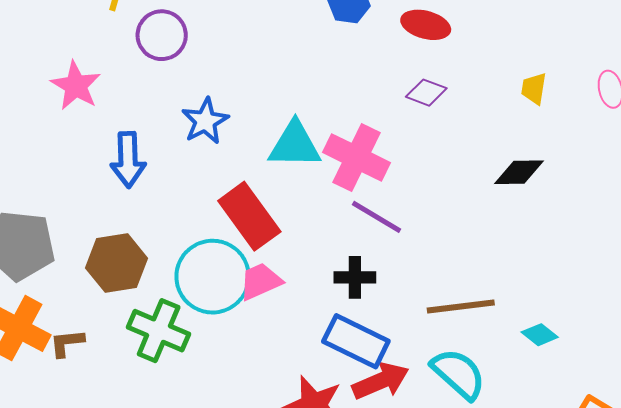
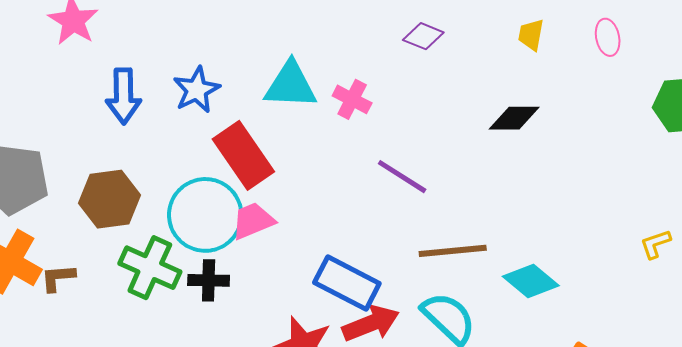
blue star: (205, 121) -> (197, 90), moved
pink cross: (357, 157) -> (352, 99), size x0.6
purple line: (376, 217) -> (402, 177), moved
black cross: (355, 277) -> (209, 280), moved
cyan diamond: (540, 335) -> (531, 281), size x1.5

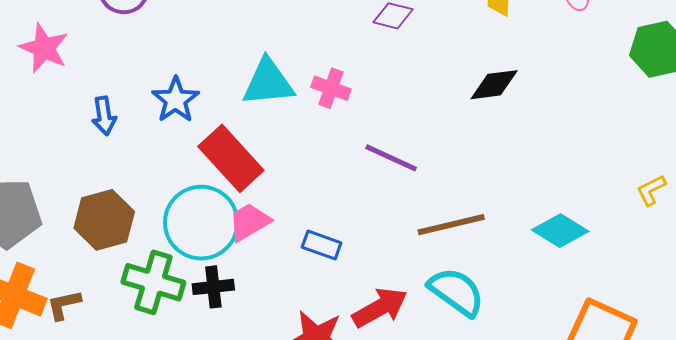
blue arrow: (124, 96) -> (104, 116), size x0.7
cyan diamond: (531, 281) -> (560, 231), moved
blue rectangle: (347, 283) -> (322, 245), moved, size x0.6

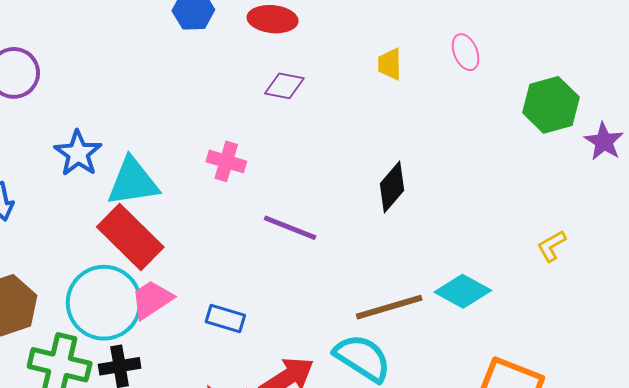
cyan triangle: (268, 82) -> (133, 182), moved
black diamond: (494, 85) -> (392, 187), moved, turned -39
blue star: (176, 100) -> (78, 153), moved
brown line: (451, 225) -> (389, 307), moved

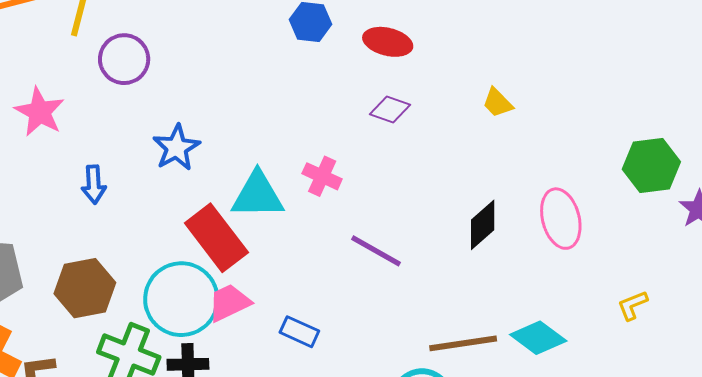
pink ellipse: (466, 52) -> (561, 219), moved, size x1.6
yellow trapezoid: (390, 64) -> (498, 103), turned -52
cyan triangle: (133, 182) -> (258, 195), moved

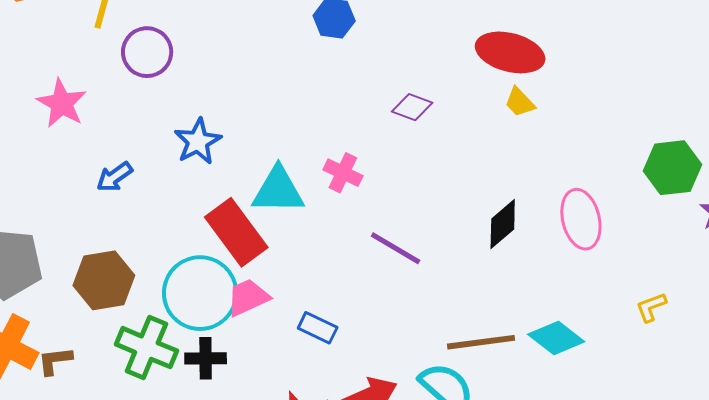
red ellipse: (388, 42) -> (510, 52), moved, size x1.4
blue arrow: (94, 184) -> (114, 177), turned 57

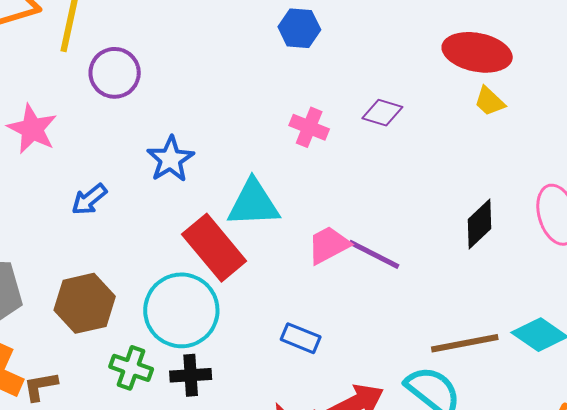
pink cross: (343, 173) -> (309, 127), moved
pink trapezoid: (248, 297) -> (329, 245), moved
green cross: (146, 348) -> (131, 368), size x0.7

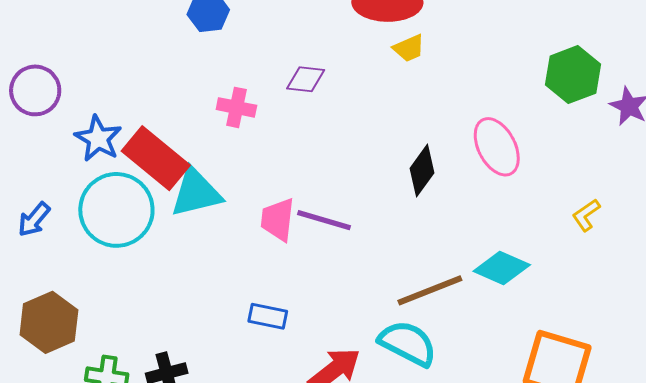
yellow trapezoid: (490, 101) -> (409, 48), turned -56
blue star: (170, 159) -> (98, 139), moved
pink trapezoid: (329, 245) -> (278, 219), turned -45
red rectangle: (214, 248) -> (156, 158), moved
cyan circle: (181, 310) -> (116, 210), moved

